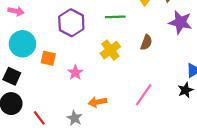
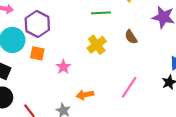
purple hexagon: (71, 23) -> (37, 24), moved
brown semicircle: (146, 42) -> (131, 37), turned 128

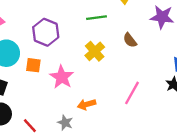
purple hexagon: (37, 24) -> (46, 32), moved
pink star: (63, 67) -> (62, 77), size x1.5

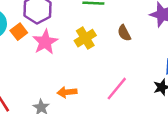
orange square: (33, 65) -> (19, 32), moved, turned 35
pink star: (62, 77) -> (45, 42), moved

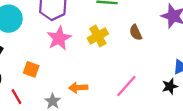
orange square: (19, 32) -> (31, 69), moved, turned -35

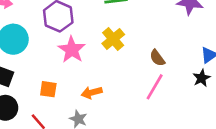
brown semicircle: (136, 32) -> (157, 58), moved
orange arrow: (78, 88) -> (92, 93), moved

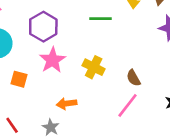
yellow cross: (113, 39) -> (94, 67), moved, turned -30
orange square: (48, 89) -> (19, 79), moved

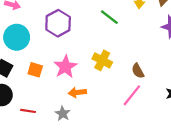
green line: (101, 19) -> (109, 17), turned 36
pink star: (52, 60) -> (65, 67), moved
red line: (12, 125) -> (28, 111), turned -48

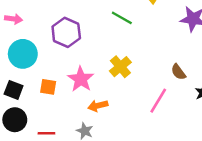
yellow cross: (102, 60) -> (120, 67), turned 30
brown semicircle: (138, 71) -> (178, 72), moved

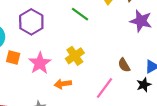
orange square: (48, 87) -> (13, 58), moved
orange arrow: (98, 106) -> (63, 84), moved

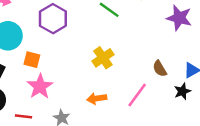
pink star: (40, 63) -> (40, 86), moved
orange arrow: (63, 84) -> (97, 98), moved

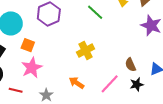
black star: (182, 91) -> (137, 84), moved
orange arrow: (97, 98) -> (77, 83), turned 35

